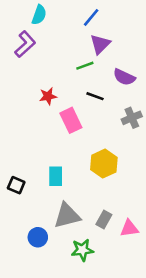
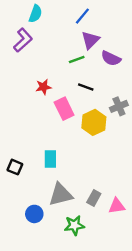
purple semicircle: (124, 77) -> (111, 58), moved
yellow hexagon: (104, 164) -> (94, 122), moved

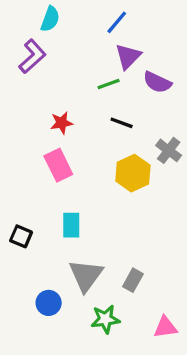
gray cross: (119, 106) -> (169, 150), turned -30
pink rectangle: (64, 109) -> (58, 165), moved
gray triangle: (61, 195) -> (86, 275), turned -40
pink triangle: (117, 206) -> (165, 327), moved

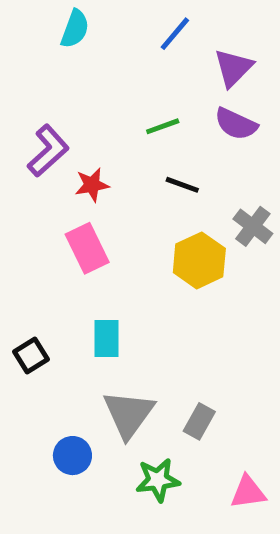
purple L-shape: (32, 56) -> (48, 151), moved
purple triangle: (128, 56) -> (233, 68), moved
black square: (21, 236) -> (31, 356), turned 35

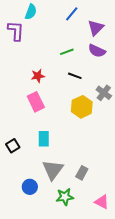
purple L-shape: (48, 151) -> (16, 31), moved, turned -45
pink triangle: (248, 492) -> (102, 202), turned 35

